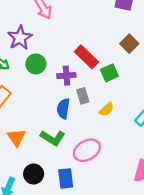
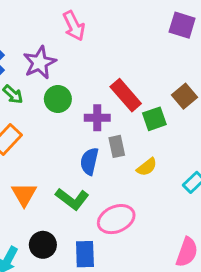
brown square: (129, 44) -> (184, 96), moved

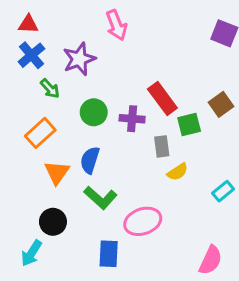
green circle: (58, 99) -> (94, 112), moved
gray rectangle: (117, 146) -> (162, 146), moved
blue semicircle: (89, 161) -> (90, 160), moved
orange triangle: (24, 194) -> (57, 172), moved
black circle: (43, 245) -> (53, 222), moved

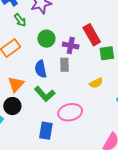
gray rectangle: (162, 146) -> (65, 65), moved
blue semicircle: (90, 160) -> (41, 69), turned -36
orange triangle: (57, 172) -> (16, 84), moved

